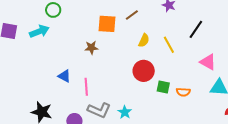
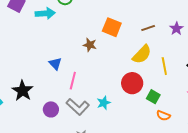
brown line: (132, 15) -> (148, 28), moved
yellow semicircle: (144, 40) -> (142, 54), size x1.5
green square: (163, 87) -> (153, 97), moved
cyan star: (125, 112) -> (104, 103), moved

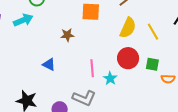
brown star: (90, 45) -> (67, 35), moved
pink line: (73, 81) -> (92, 68), moved
cyan star: (104, 103) -> (110, 78), moved

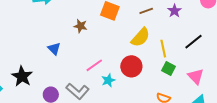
green square: (152, 64) -> (168, 68), moved
pink line: (92, 68) -> (94, 65), turned 42

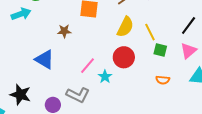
black line: (193, 42) -> (189, 26), moved
blue triangle: (54, 49) -> (45, 60), size x1.5
pink triangle: (196, 76) -> (188, 51), turned 48

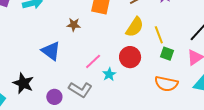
orange semicircle: (163, 80) -> (166, 84), size x1.6

